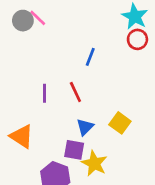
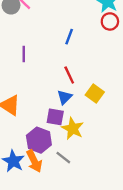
red line: (75, 92) -> (69, 75), moved
purple line: (44, 93) -> (24, 54), moved

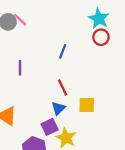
yellow square: (95, 94) -> (87, 105), turned -35
purple square: (55, 117) -> (50, 127), turned -35

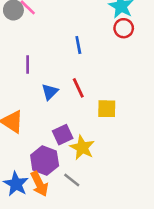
blue line: (63, 51) -> (78, 45), turned -32
blue triangle: (58, 108) -> (50, 92), moved

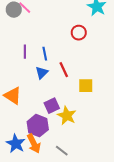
red circle: (124, 28) -> (79, 33), moved
blue line: (78, 45) -> (45, 54), moved
gray line: (72, 180) -> (62, 151), moved

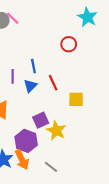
purple line: (25, 52) -> (13, 76), moved

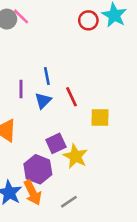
red circle: (69, 44) -> (88, 20), moved
gray line: (51, 167) -> (69, 202), turned -72

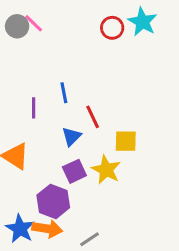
blue triangle: (43, 101) -> (71, 137), moved
yellow star: (75, 156) -> (106, 170), moved
orange arrow: (33, 193) -> (47, 229), turned -55

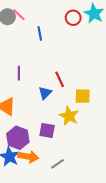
blue line: (64, 93) -> (40, 33), moved
purple square: (74, 171) -> (47, 130), moved, turned 35
purple hexagon: (53, 201) -> (18, 138), moved

